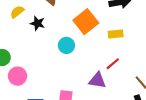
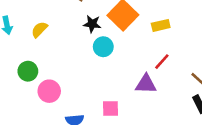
yellow semicircle: (17, 12) -> (39, 29), moved
black star: (37, 23) -> (92, 24), moved

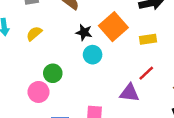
green circle: (28, 71) -> (53, 73), moved

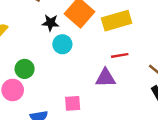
yellow rectangle: (148, 39) -> (117, 21), size x1.6
red line: (146, 73) -> (120, 55), turned 42

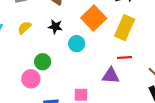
yellow rectangle: (117, 21) -> (125, 28), turned -55
black star: (50, 23) -> (55, 27), moved

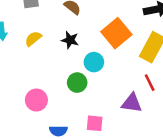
red line: (125, 57) -> (150, 83), turned 64
green circle: (43, 62) -> (77, 83), moved

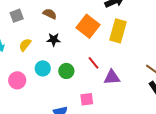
cyan circle: (94, 62) -> (43, 68), moved
red line: (150, 83) -> (93, 63), moved
pink circle: (36, 100) -> (17, 80), moved

